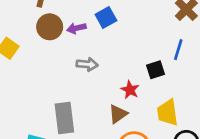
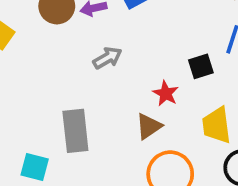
gray arrow: (87, 64) -> (107, 58), turned -35

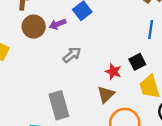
black square: (201, 66) -> (137, 62), moved

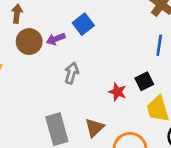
gray arrow: (72, 55) -> (72, 73), turned -36
brown triangle: (106, 95) -> (94, 128), moved

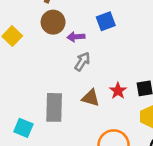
purple arrow: (56, 39) -> (76, 37), moved
brown triangle: (94, 128) -> (91, 98), moved, turned 42

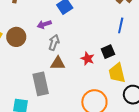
brown circle: (53, 22) -> (16, 37), moved
brown triangle: (91, 98) -> (58, 63), moved

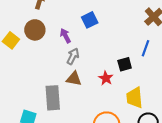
purple arrow: (44, 24) -> (65, 36), turned 72
brown circle: (16, 37) -> (35, 30), moved
black square: (108, 52) -> (125, 64), moved

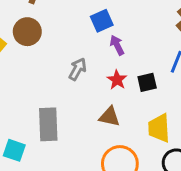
purple arrow: (65, 36) -> (117, 45), moved
red star: (106, 78) -> (117, 80), moved
brown triangle: (74, 79) -> (109, 117), moved

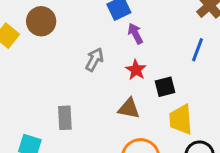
black square: (147, 82) -> (165, 87), moved
gray rectangle: (48, 124) -> (65, 118), size x0.7

